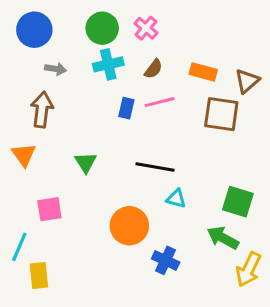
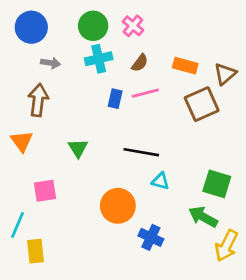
brown square: (221, 114) -> (202, 104), turned -32

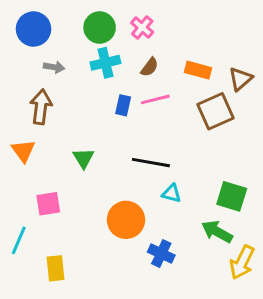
yellow rectangle: (35, 251) -> (56, 268), moved

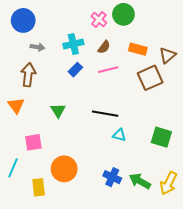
green circle: (100, 28) -> (123, 14), moved
blue rectangle: (123, 105) -> (75, 70), moved, turned 32
orange circle: (126, 220) -> (64, 169), moved
green arrow: (217, 232) -> (140, 181), moved

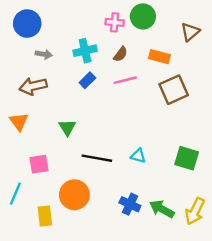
pink cross: (99, 19) -> (115, 22), turned -35
brown triangle: (167, 55) -> (190, 32), moved
brown arrow: (28, 75) -> (33, 86), turned -110
black line: (105, 114) -> (97, 158), moved

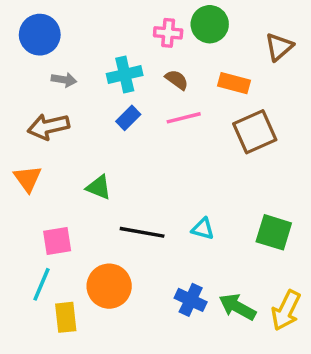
brown semicircle: (120, 54) -> (177, 80), turned -91
green triangle: (67, 127) -> (99, 187), turned -36
cyan line: (15, 194) -> (41, 284), moved

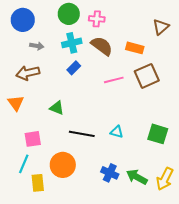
green circle: (210, 24) -> (69, 14), moved
brown semicircle: (177, 80) -> (102, 46), size x1.6
pink line: (184, 118) -> (114, 80), moved

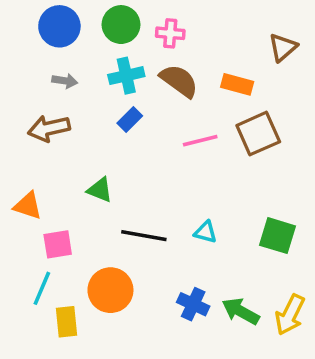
blue circle: (23, 20) -> (59, 26), moved
orange triangle: (16, 103) -> (28, 206), moved, turned -36

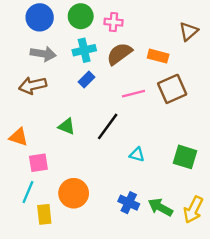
gray arrow: (65, 81) -> (43, 54), size x1.5
brown semicircle: (179, 81) -> (119, 54), turned -72
black line: (144, 236) -> (108, 126), moved, turned -64

